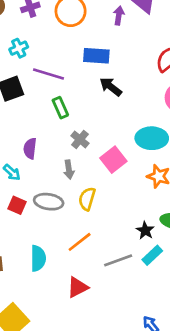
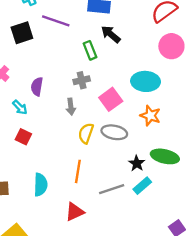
green rectangle: (60, 108) -> (90, 50), moved
gray cross: (80, 139) -> (82, 80), turned 35
gray ellipse: (49, 202) -> (114, 132), moved
orange line: (80, 242) -> (78, 171), turned -45

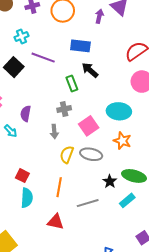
black square: (22, 33) -> (14, 67), turned -30
red square: (23, 137) -> (22, 176), moved
cyan rectangle: (142, 186) -> (127, 200), moved
red triangle: (75, 212) -> (56, 222), turned 36

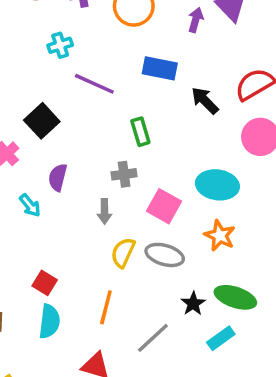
black square: (14, 67) -> (42, 121), moved
black arrow: (90, 70) -> (205, 101), moved
pink square: (89, 126) -> (164, 206), turned -30
gray line: (88, 203) -> (153, 338), turned -30

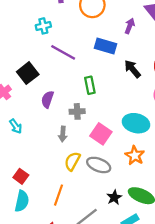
purple arrow: (196, 20) -> (130, 26), moved
purple semicircle: (58, 177) -> (47, 99), moved

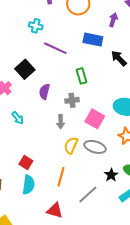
cyan cross: (43, 26) -> (36, 26), turned 32

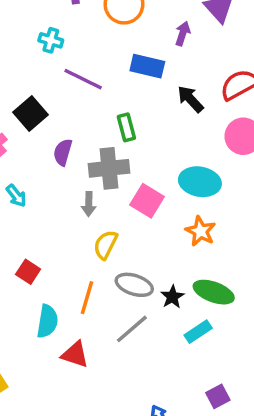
gray cross: (72, 100) -> (109, 168), size x1.6
gray ellipse: (95, 147) -> (134, 285), moved
cyan semicircle: (28, 185) -> (47, 321), moved

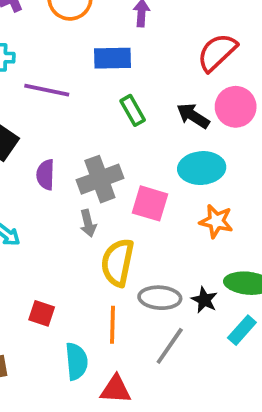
black arrow: (190, 99) -> (193, 116), moved
green rectangle: (126, 127) -> (133, 110), moved
yellow semicircle: (106, 245) -> (118, 262), size x1.4

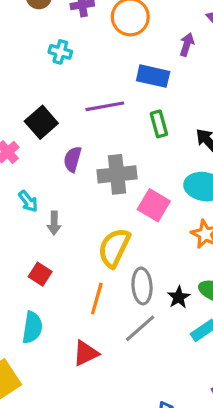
purple line: (47, 90) -> (105, 106), moved, turned -36
gray arrow: (88, 223) -> (54, 223), moved
gray ellipse: (160, 298) -> (142, 286), turned 68
cyan semicircle: (76, 361) -> (32, 327), moved
red triangle: (116, 389) -> (86, 353), turned -44

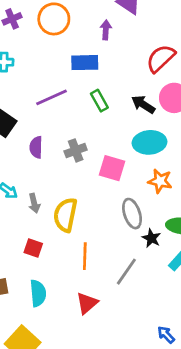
gray cross: (117, 174) -> (76, 150), size x0.7
yellow semicircle: (114, 248) -> (65, 215), moved
gray ellipse: (142, 286) -> (132, 214), moved

